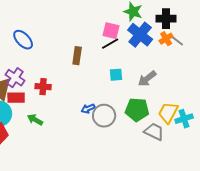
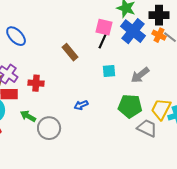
orange cross: (166, 39) -> (159, 35), turned -32
black line: (110, 44) -> (103, 40), turned -36
brown rectangle: (77, 56) -> (70, 52), turned -48
gray circle: (104, 116) -> (49, 128), moved

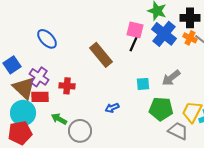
brown rectangle: (70, 52) -> (101, 55), size x1.4
cyan square: (109, 71) -> (143, 84), moved

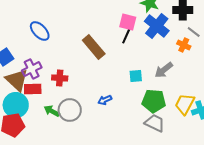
orange cross: (190, 38) -> (184, 45), moved
purple cross: (39, 77) -> (32, 69), turned 30
gray circle: (80, 131) -> (70, 110), moved
gray trapezoid: (178, 131) -> (155, 123), moved

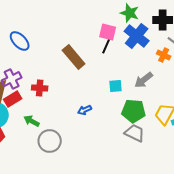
red rectangle: (33, 89) -> (13, 99), turned -30
gray circle: (70, 110) -> (50, 141), moved

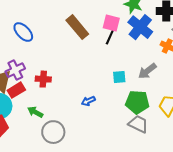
brown rectangle: (74, 57) -> (77, 27), moved

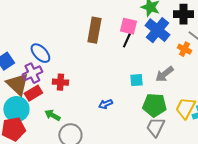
brown rectangle: (77, 27) -> (94, 30), turned 50
blue ellipse: (23, 32) -> (40, 53), moved
gray trapezoid: (138, 124) -> (155, 127), turned -90

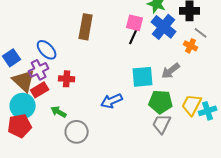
brown rectangle: (94, 30) -> (86, 27), moved
cyan square: (136, 80) -> (143, 77), size x1.6
blue arrow: (105, 104) -> (112, 101), size x1.5

